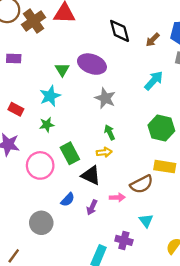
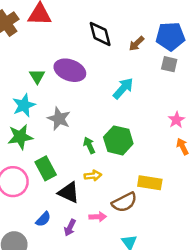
cyan arrow: (154, 81) -> (123, 88), moved
gray star: (105, 98) -> (59, 119), moved
green star: (47, 125) -> (20, 137), size x1.5
green hexagon: (161, 128) -> (118, 140), moved
yellow arrow: (104, 152) -> (93, 176), moved

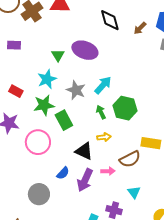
cyan arrow: (123, 88) -> (103, 85), moved
green rectangle: (46, 168) -> (64, 120), moved
purple arrow: (70, 228) -> (85, 180), size x1.6

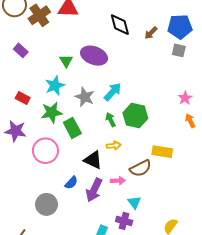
purple rectangle: (14, 45) -> (21, 50), turned 40
cyan triangle: (134, 192) -> (134, 202), moved

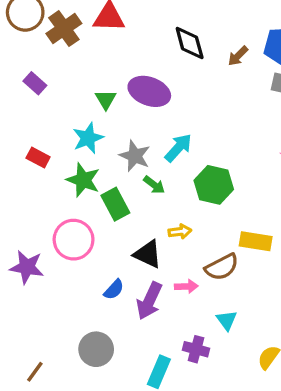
green star: (52, 112) -> (83, 180), turned 30
green arrow: (111, 120) -> (154, 185), moved, turned 152
purple star: (15, 131) -> (27, 267), moved
cyan triangle: (134, 202) -> (227, 320), moved
gray circle: (46, 204) -> (96, 349), moved

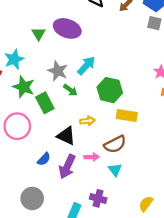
cyan star: (88, 138) -> (14, 59), moved
yellow rectangle: (256, 241) -> (127, 116), moved
cyan triangle: (227, 320) -> (115, 170), moved

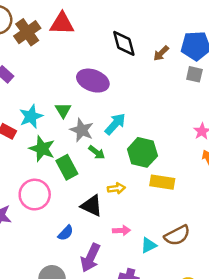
green triangle: (39, 34) -> (63, 110), moved
brown semicircle: (115, 144) -> (177, 235), moved
purple arrow: (67, 167) -> (90, 258), moved
cyan triangle: (115, 170) -> (149, 245), turned 40

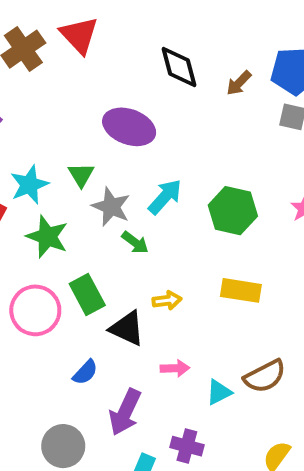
red triangle: (62, 24) -> (79, 35), turned 45
green hexagon: (142, 152) -> (233, 211), moved
green rectangle: (67, 167) -> (87, 294), moved

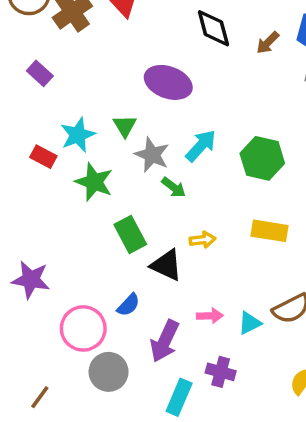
pink circle: (35, 310) -> (83, 328), moved
pink arrow: (175, 368) -> (210, 316), moved

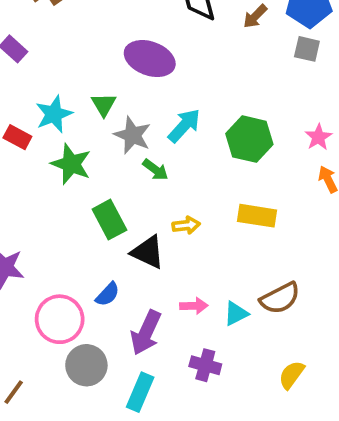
cyan rectangle: (179, 397) -> (140, 392), moved

